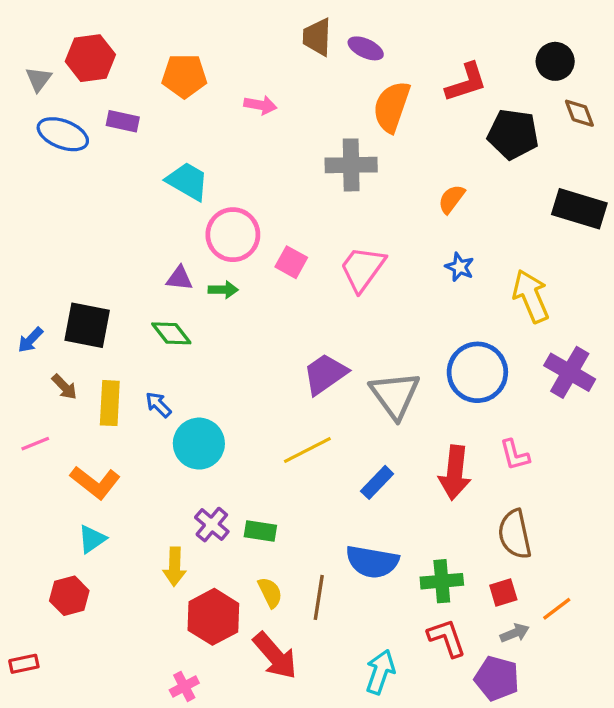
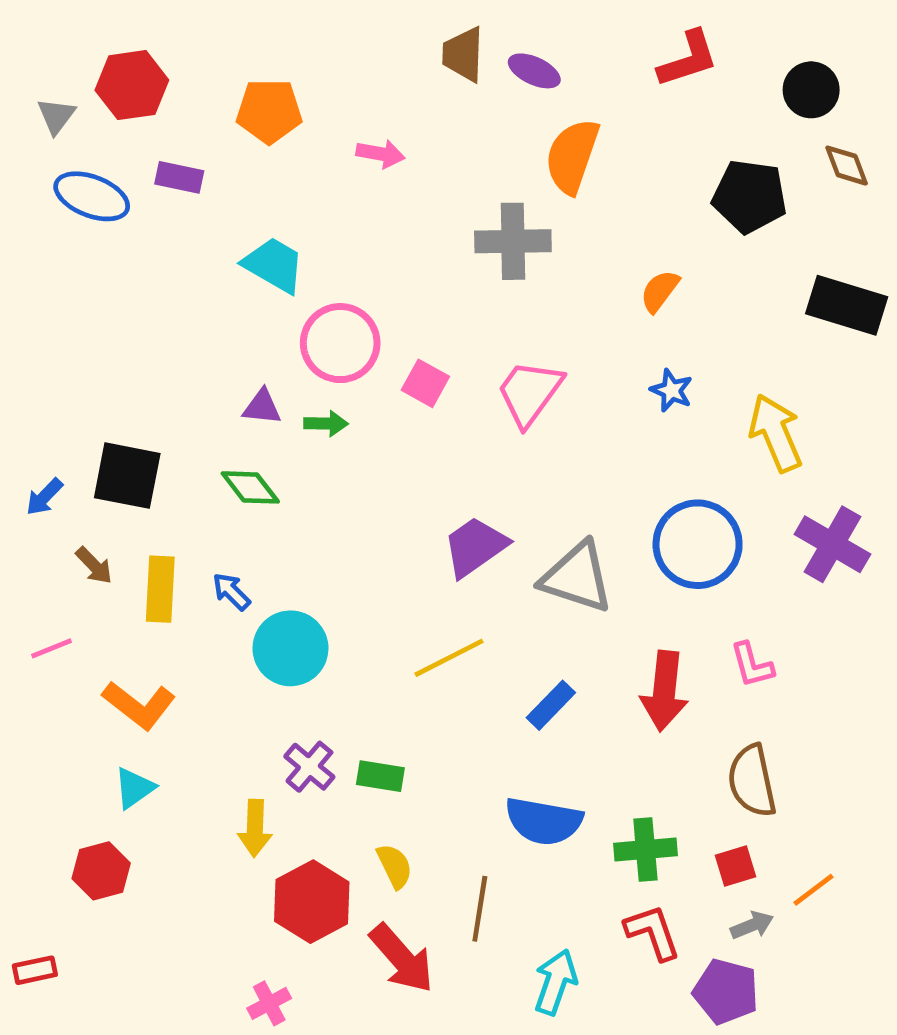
red L-shape: (466, 82) -> (688, 59), moved
gray triangle: (395, 395) -> (577, 577), turned -36
brown line: (319, 597) -> (480, 909), moved

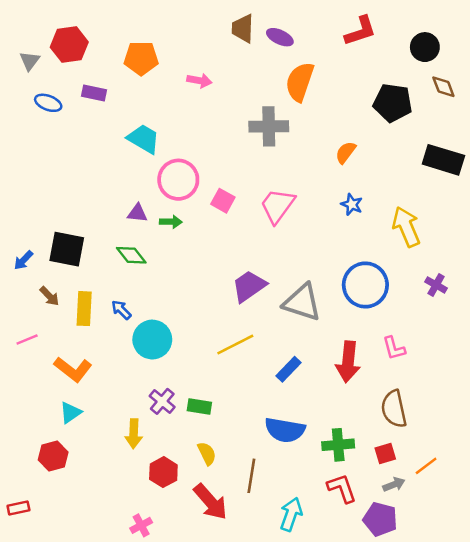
blue ellipse: (92, 196) -> (48, 103), size x0.7
purple cross: (832, 544) -> (436, 285), size x0.6
red hexagon: (312, 902) -> (163, 472), size x0.7

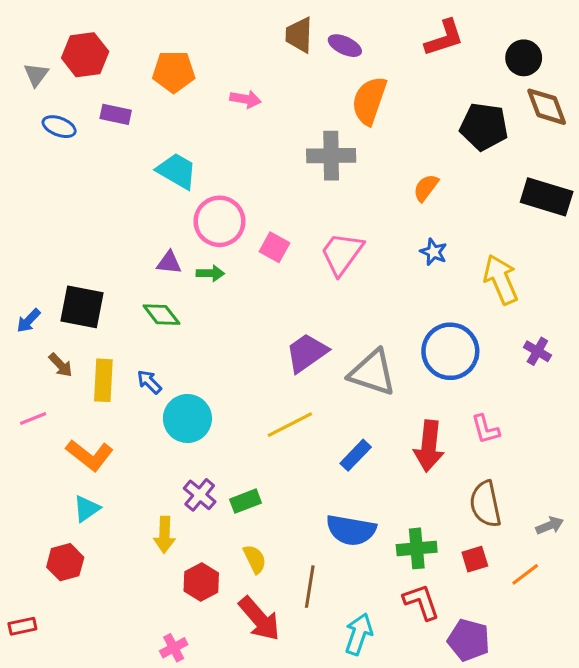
brown diamond: (443, 87) -> (547, 107), size x1.4
green rectangle: (199, 406) -> (246, 501), turned -30
gray arrow: (394, 484) -> (550, 525), moved

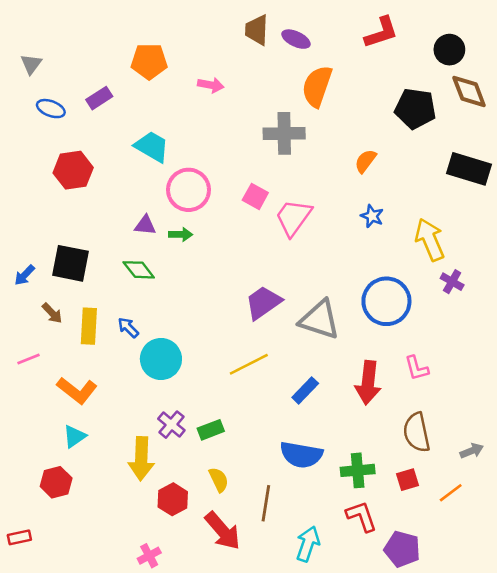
red hexagon: (85, 55) -> (73, 170), moved
purple rectangle: (116, 114) -> (99, 98), turned -45
pink square: (275, 247) -> (255, 196), moved
purple cross: (537, 351) -> (452, 282), moved
yellow arrow: (165, 535) -> (141, 459), size x1.4

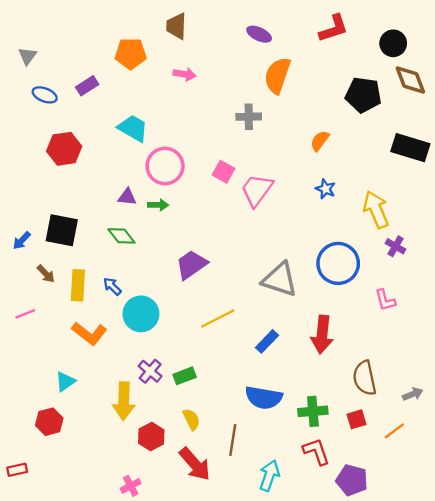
brown trapezoid: (257, 30) -> (176, 26), moved
gray cross: (284, 133) -> (249, 117), size x0.7
purple trapezoid: (263, 303) -> (191, 265), moved
pink L-shape: (417, 368) -> (385, 300), moved
orange L-shape: (77, 390) -> (89, 333), moved

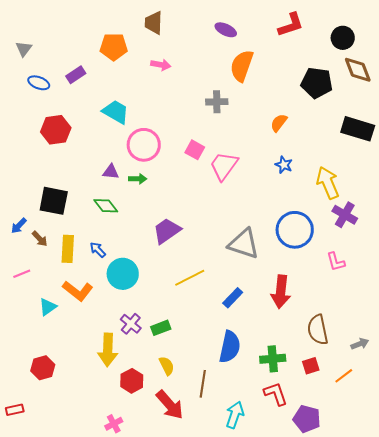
blue arrow: (22, 241) -> (19, 226), moved
purple cross: (395, 246) -> (345, 215), size x1.4
cyan triangle: (65, 382) -> (48, 307), moved
blue semicircle: (264, 398) -> (230, 347), turned -88

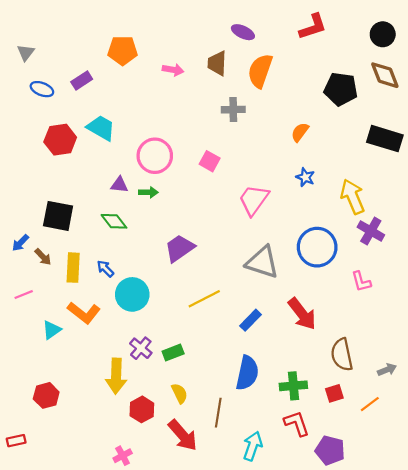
brown trapezoid: (154, 23) -> (217, 63), moved
black circle: (343, 38) -> (383, 34), moved
cyan trapezoid: (116, 112) -> (101, 128), moved
pink trapezoid: (224, 166) -> (254, 200), moved
red arrow: (281, 292) -> (302, 314), turned -44

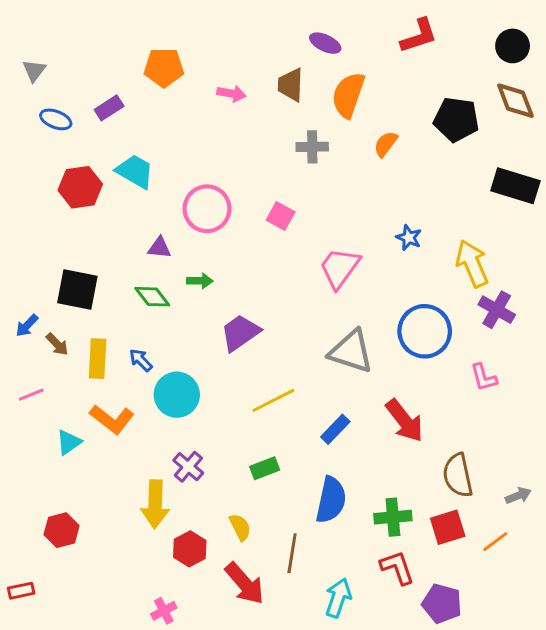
orange semicircle: (300, 132) -> (386, 144), moved
green arrow: (148, 192) -> (200, 281), moved
green rectangle: (173, 352) -> (265, 468), moved
red square: (334, 393) -> (448, 527), size x1.4

